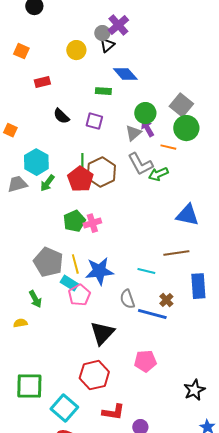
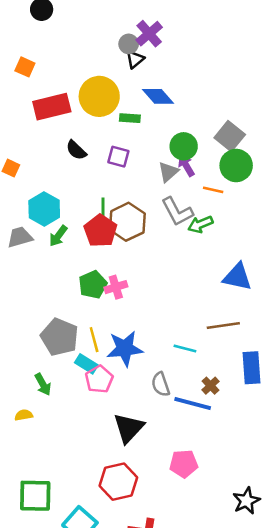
yellow circle: (76, 50) -> (99, 96), moved, size x1.6
red rectangle: (42, 82) -> (52, 107), size x1.8

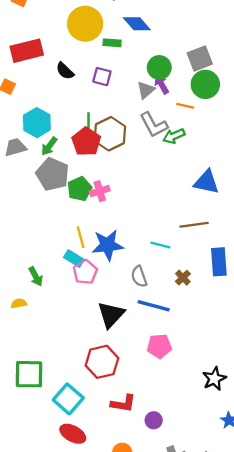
red rectangle: (52, 107) -> (27, 51), moved
gray square: (230, 136) -> (200, 59), turned 30
gray pentagon: (60, 337) -> (53, 174), moved
blue line: (193, 404) -> (154, 306), moved

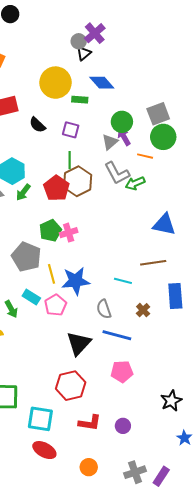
green line: (89, 123) -> (70, 160), moved
gray pentagon: (53, 174) -> (26, 257), moved
cyan rectangle: (74, 258) -> (31, 297), moved
cyan square: (68, 399) -> (40, 419), turned -32
purple circle: (154, 420) -> (123, 426), moved

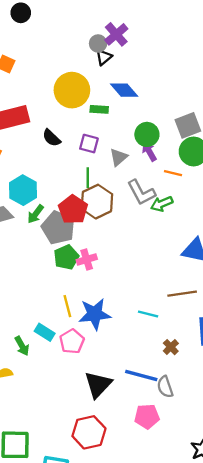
gray triangle: (110, 142) -> (119, 157), moved
gray pentagon: (26, 257) -> (58, 228), moved
gray semicircle: (104, 309) -> (165, 387), moved

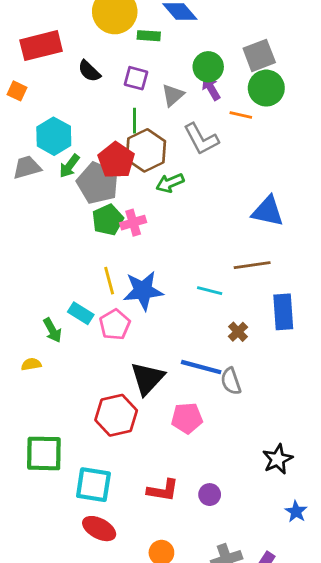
green arrow: (162, 204) -> (170, 183), moved
pink pentagon: (147, 416) -> (187, 418), moved
red hexagon: (89, 432) -> (116, 415), moved

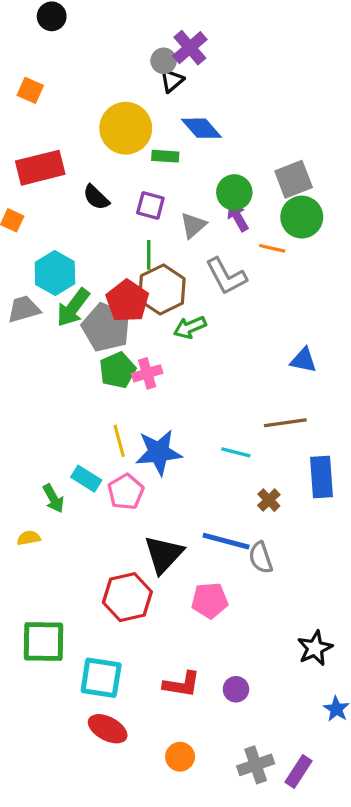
green arrow: (69, 166) -> (73, 308), size x1.4
blue triangle: (268, 211) -> (303, 360), size x0.7

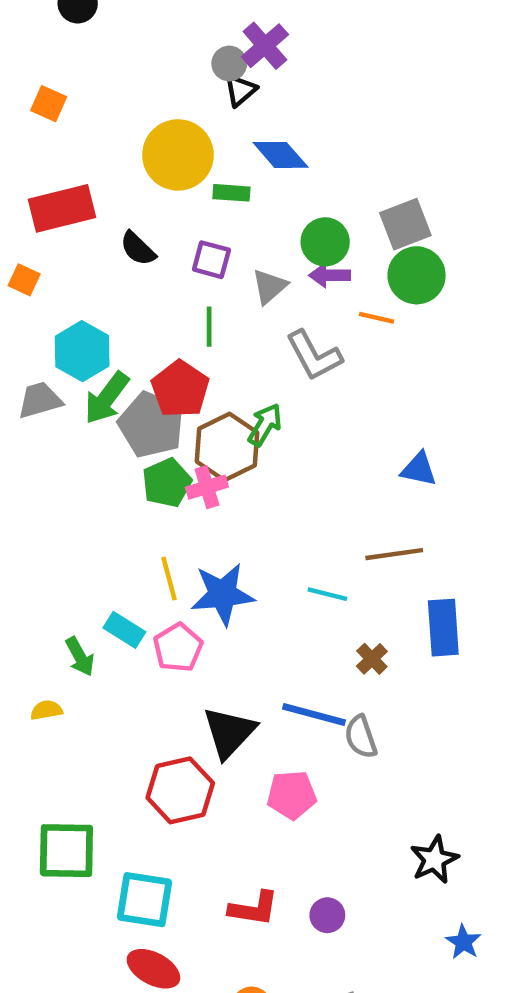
purple arrow: (238, 217) -> (330, 275), turned -60
brown hexagon: (162, 289) -> (227, 447), moved
green arrow: (190, 327) -> (265, 425), turned 144

